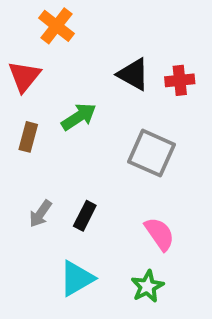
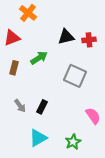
black triangle: (133, 74) -> (66, 37), turned -42
red triangle: (24, 76) -> (12, 38), turned 30
gray arrow: (40, 214) -> (20, 106), turned -72
pink semicircle: (160, 234) -> (93, 116), moved

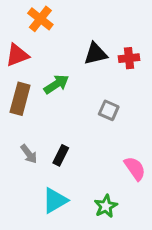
brown rectangle: (14, 68) -> (20, 99), size x1.5
gray square: (75, 76) -> (109, 110), size x0.6

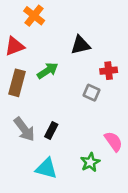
red cross: (129, 58) -> (109, 71), moved
gray arrow: (29, 154) -> (24, 129), size x1.5
cyan triangle: (55, 200) -> (46, 168), turned 45
green star: (106, 206) -> (90, 162), moved

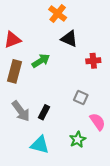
orange cross: (34, 16) -> (58, 13), moved
black triangle: (80, 45) -> (69, 39), turned 36
gray square: (91, 93) -> (81, 98), moved

